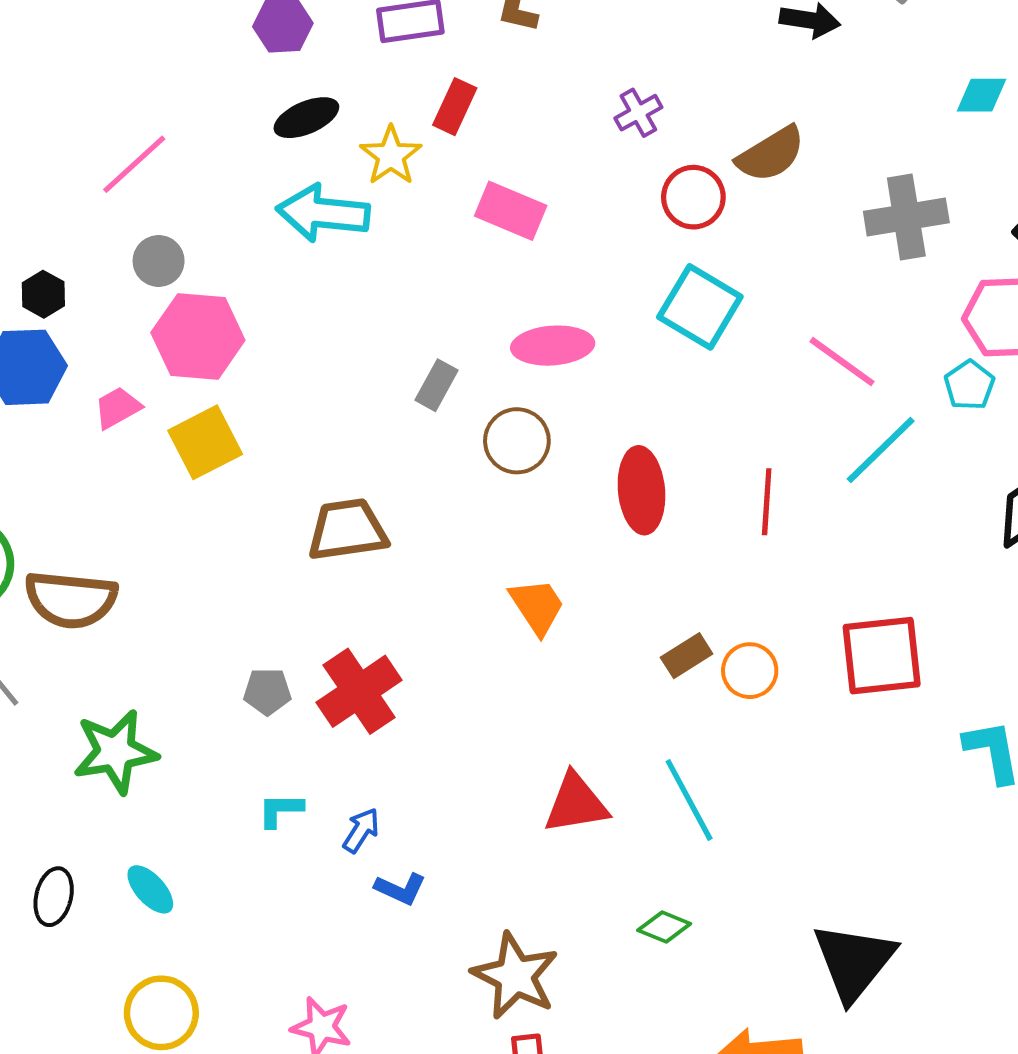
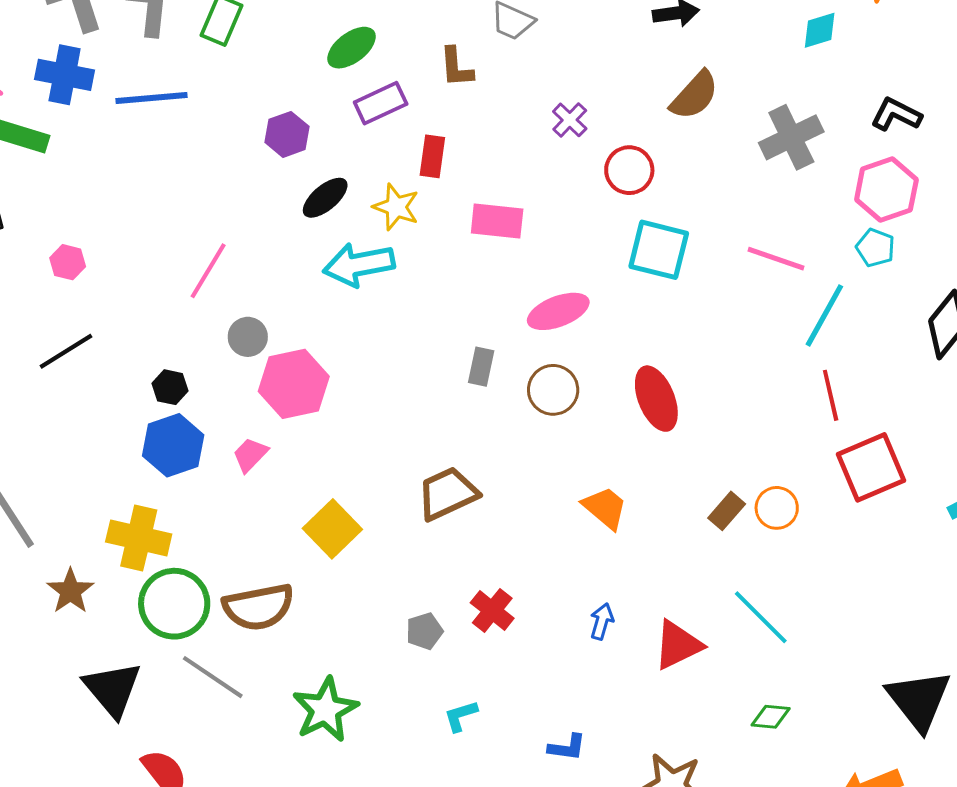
brown semicircle: (771, 154) -> (694, 95), moved
yellow square: (205, 442) -> (332, 529), moved
red line: (767, 502) -> (831, 395), moved
red cross: (359, 691) -> (492, 610), size x0.7
blue arrow: (361, 830) -> (602, 621), moved

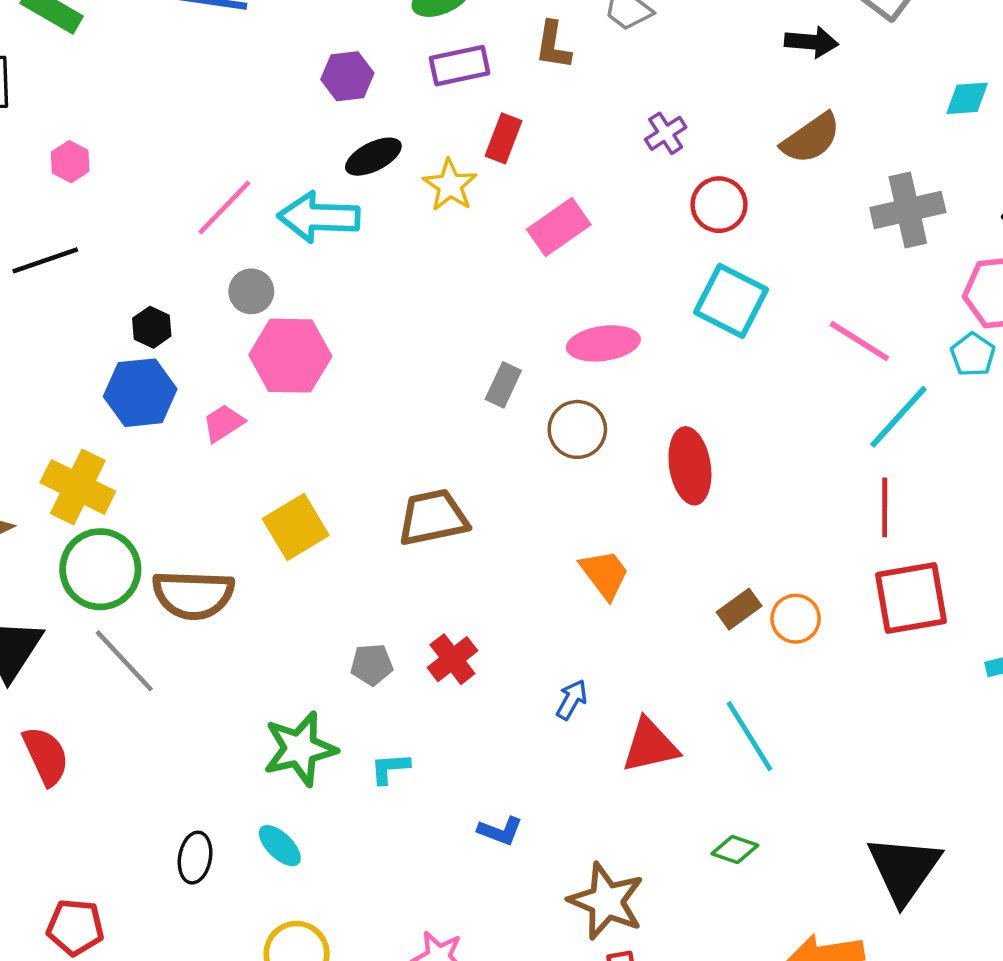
pink rectangle: (497, 221) -> (559, 227), turned -54
cyan arrow: (359, 265) -> (319, 217), moved
green star: (325, 710) -> (300, 749), moved

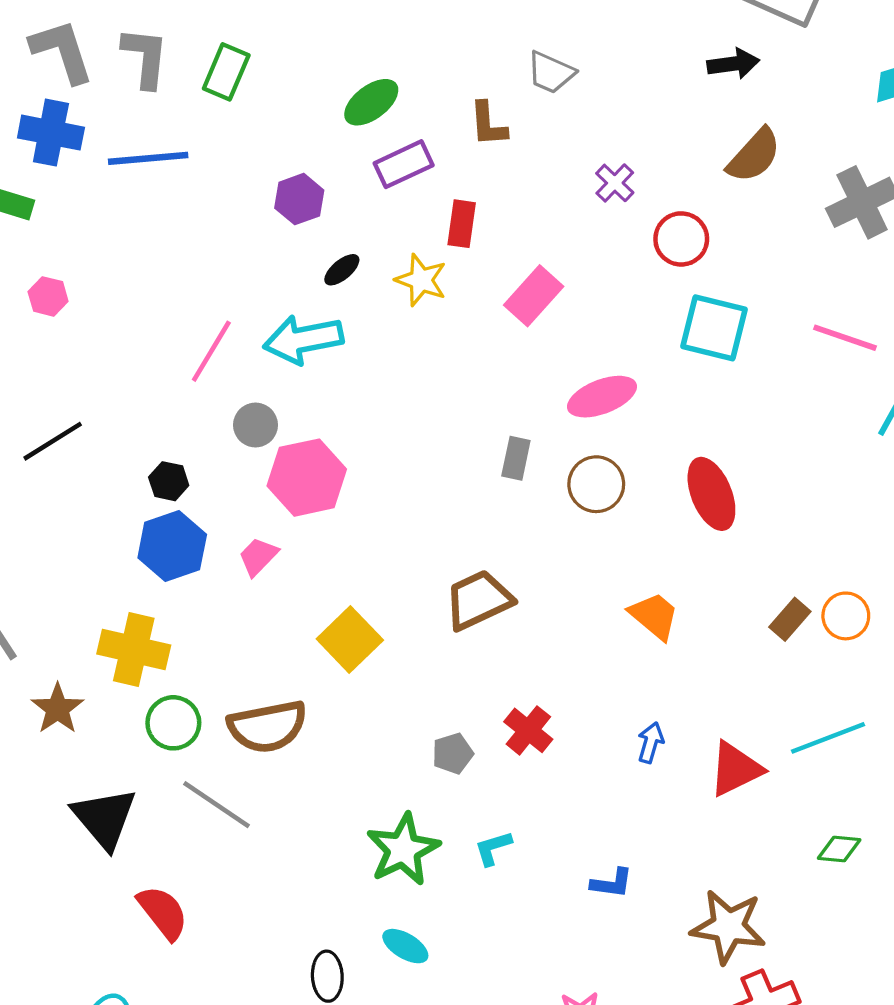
black ellipse: (373, 157) -> (342, 270), size x0.7
pink hexagon: (70, 162) -> (48, 296), moved
green circle: (100, 569) -> (173, 723), size x0.7
cyan line: (750, 736) -> (828, 738), turned -66

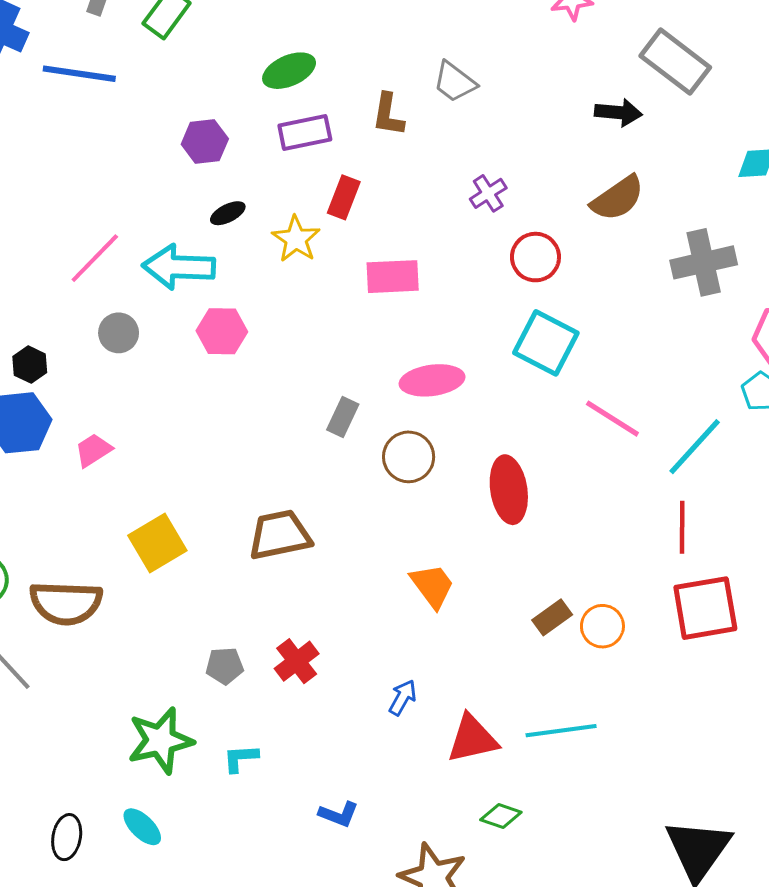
pink rectangle: (534, 296) -> (393, 277), turned 32
pink line: (845, 338) -> (612, 419), moved
pink hexagon: (307, 478) -> (222, 331), moved, size x0.7
green diamond: (839, 849) -> (501, 816), moved

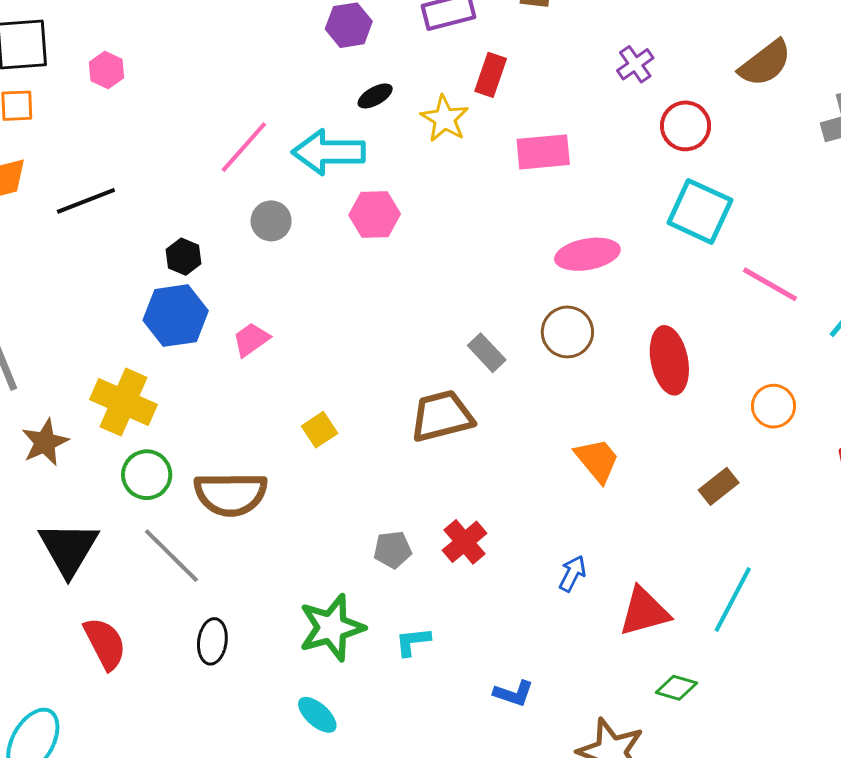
gray rectangle: (343, 417) -> (487, 353), moved, turned -66
yellow square: (157, 543) -> (320, 430), size x0.6
orange circle: (602, 626) -> (774, 406), moved
cyan line: (561, 731) -> (733, 599), turned -52
black ellipse: (67, 837) -> (212, 641), moved

